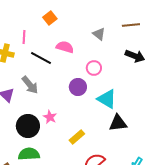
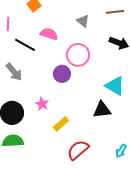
pink circle: (94, 68) -> (78, 55), size x1.5
cyan triangle: (107, 99) -> (115, 86), moved
pink star: (50, 117) -> (42, 104), moved

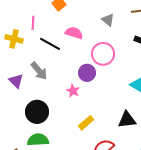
pink star: (42, 104) -> (73, 91), moved
black triangle: (102, 110) -> (127, 120), moved

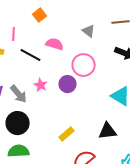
gray arrow: (39, 71) -> (19, 94), moved
pink star: (73, 91) -> (41, 85), moved

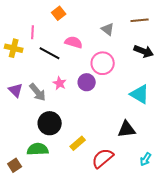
black circle: (18, 123) -> (50, 123), moved
yellow rectangle: (67, 134) -> (78, 143), moved

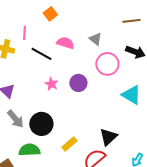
gray triangle: (108, 29) -> (95, 39), moved
pink circle: (103, 63) -> (107, 64), moved
gray arrow: (38, 92) -> (15, 119), moved
black triangle: (127, 129) -> (108, 137), moved, turned -36

